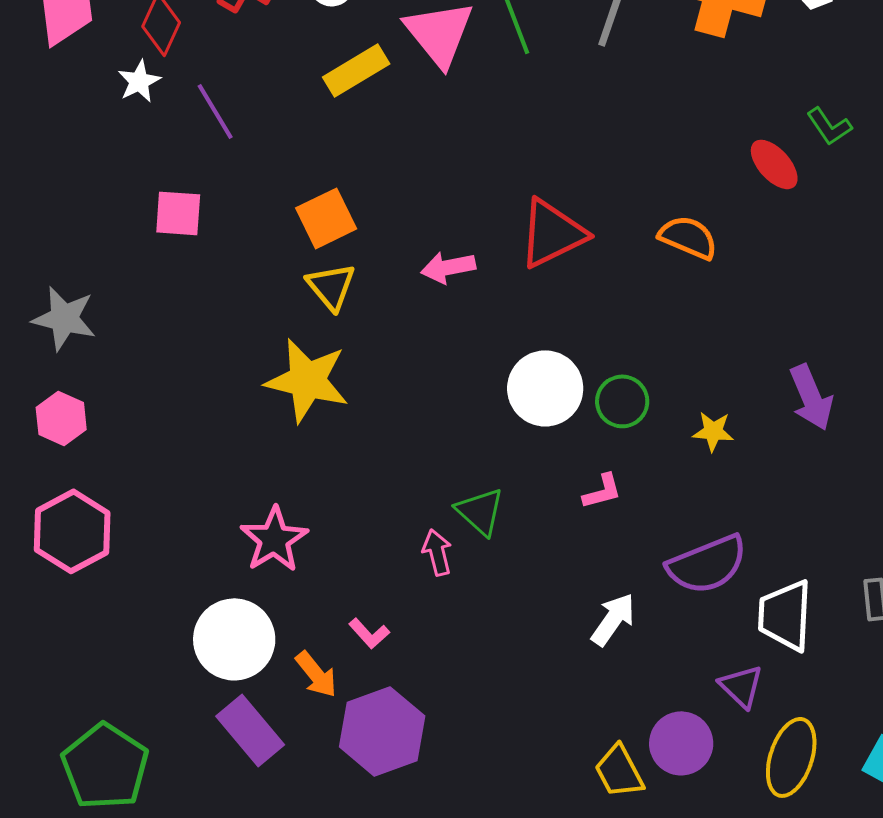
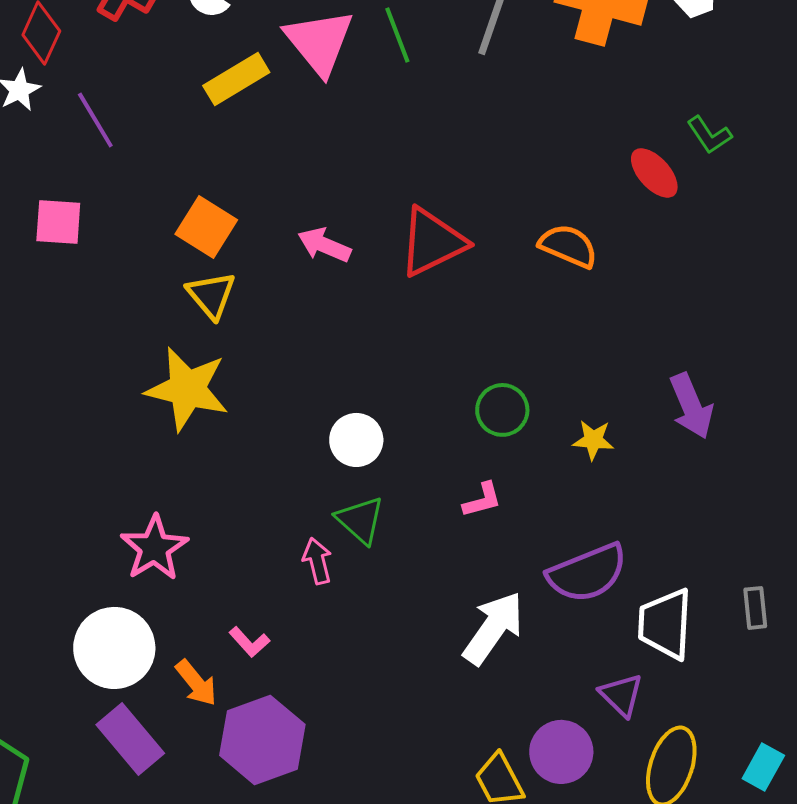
orange square: (326, 218) -> (206, 227), turned -32
pink arrow: (448, 267) -> (324, 245), moved, turned 34
white circle: (545, 388) -> (356, 440), moved, size x0.7
white arrow: (613, 619) -> (493, 628), size x1.4

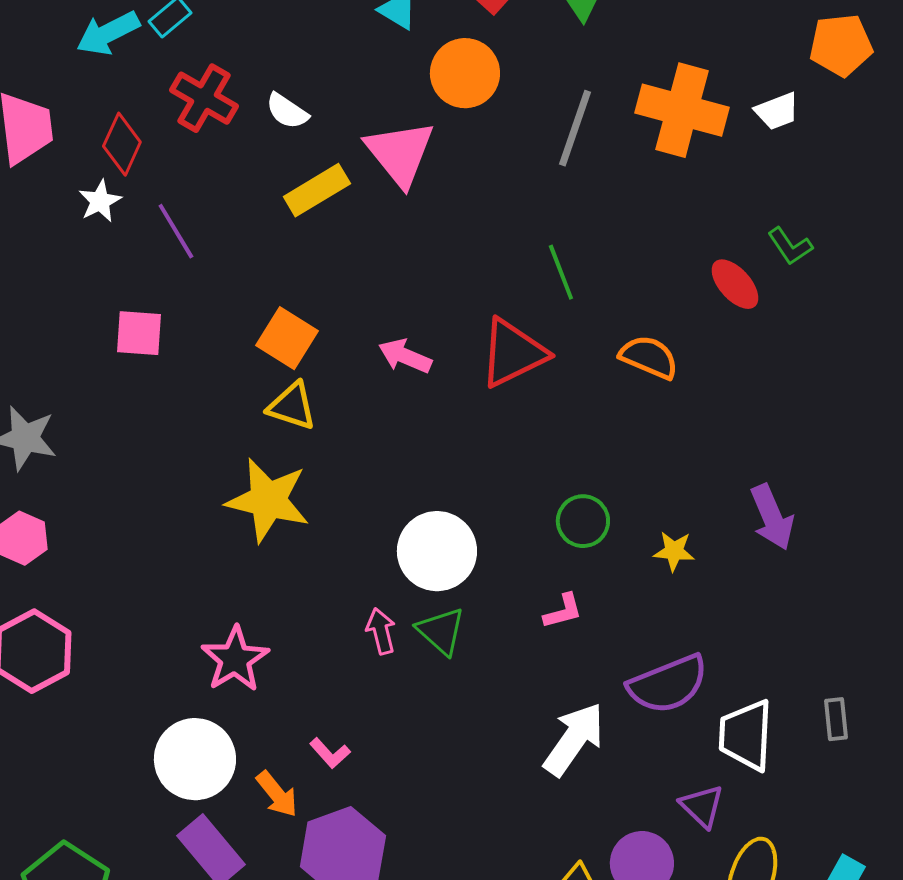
green line: (397, 35) -> (561, 272), moved
yellow triangle: (211, 295) -> (292, 406), turned -32
white circle: (356, 440) -> (437, 551), size x1.5
pink arrow: (317, 561) -> (381, 631), moved

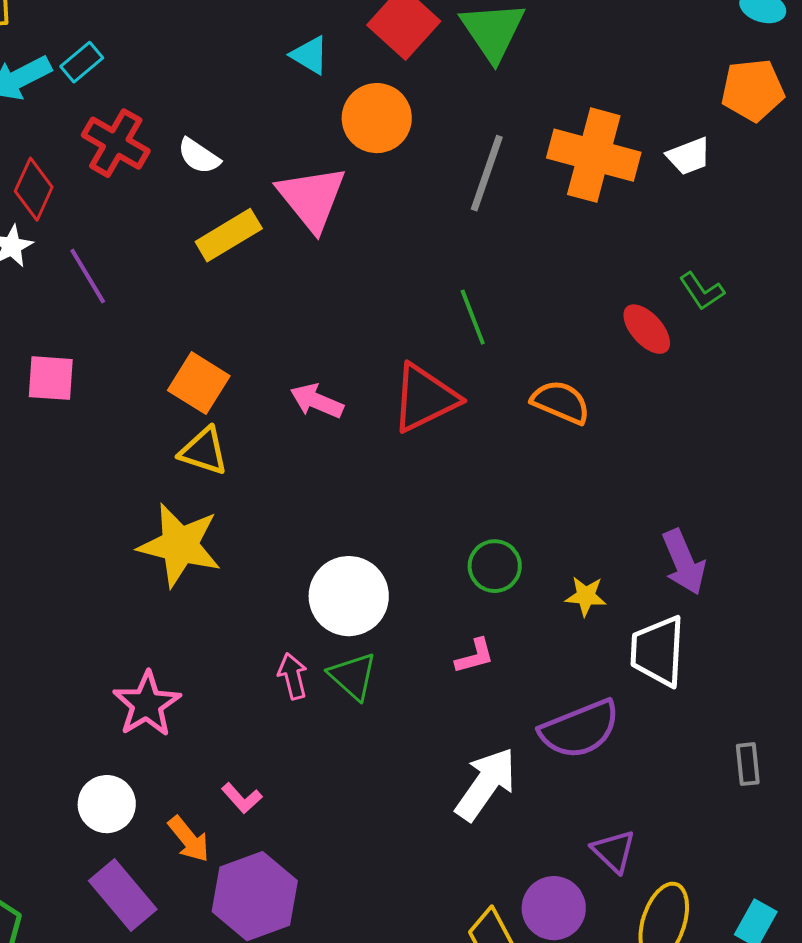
white trapezoid: (746, 735) -> (658, 651), moved
white circle: (195, 759) -> (107, 804), size x0.7

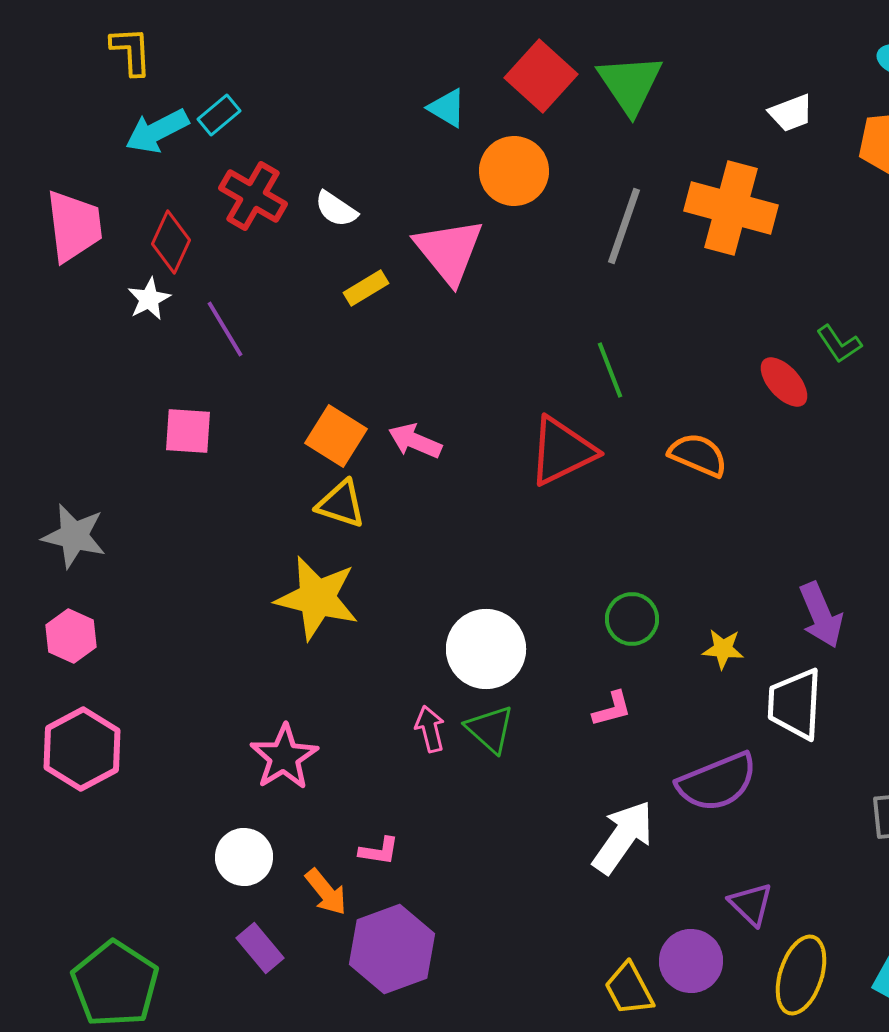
white trapezoid: (689, 156) -> (791, 113), moved
yellow rectangle: (229, 235) -> (366, 288), size x0.7
pink arrow: (317, 401) -> (415, 441), moved
pink L-shape: (242, 798) -> (379, 851), turned -39
purple rectangle: (123, 895) -> (260, 948), size x0.7

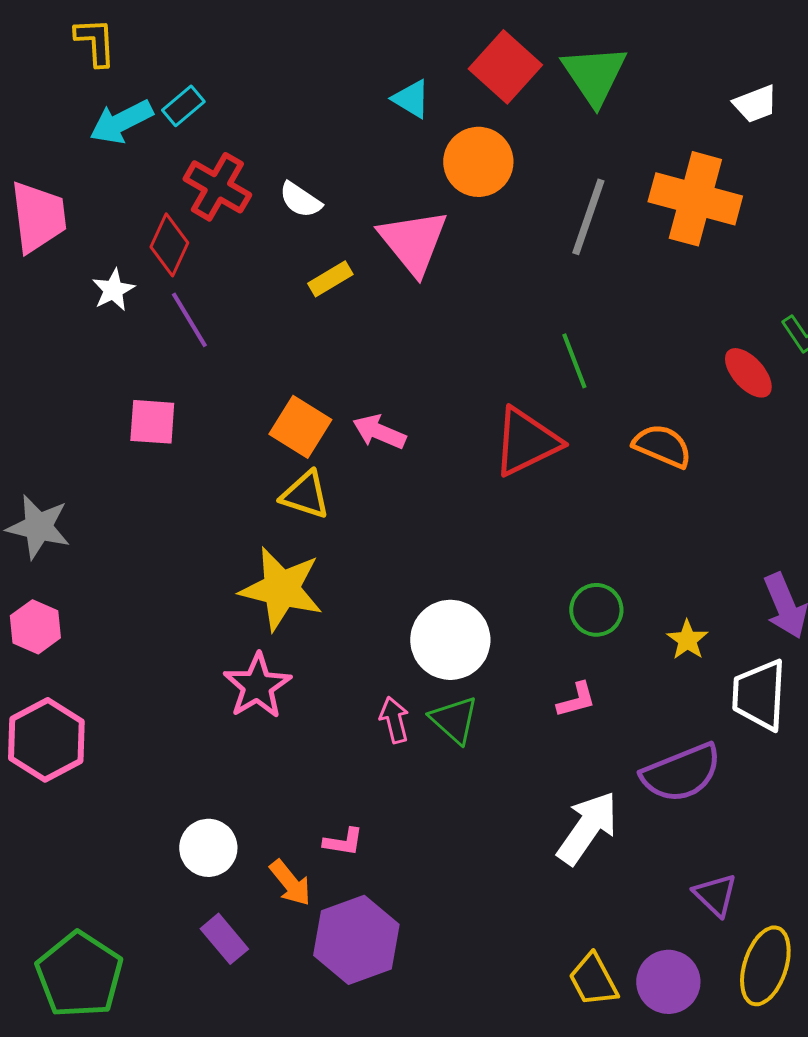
red diamond: (171, 242) -> (169, 245), moved
yellow star: (723, 649) -> (687, 640), turned 30
pink star: (284, 757) -> (257, 686), moved
purple circle: (691, 961) -> (668, 982), moved

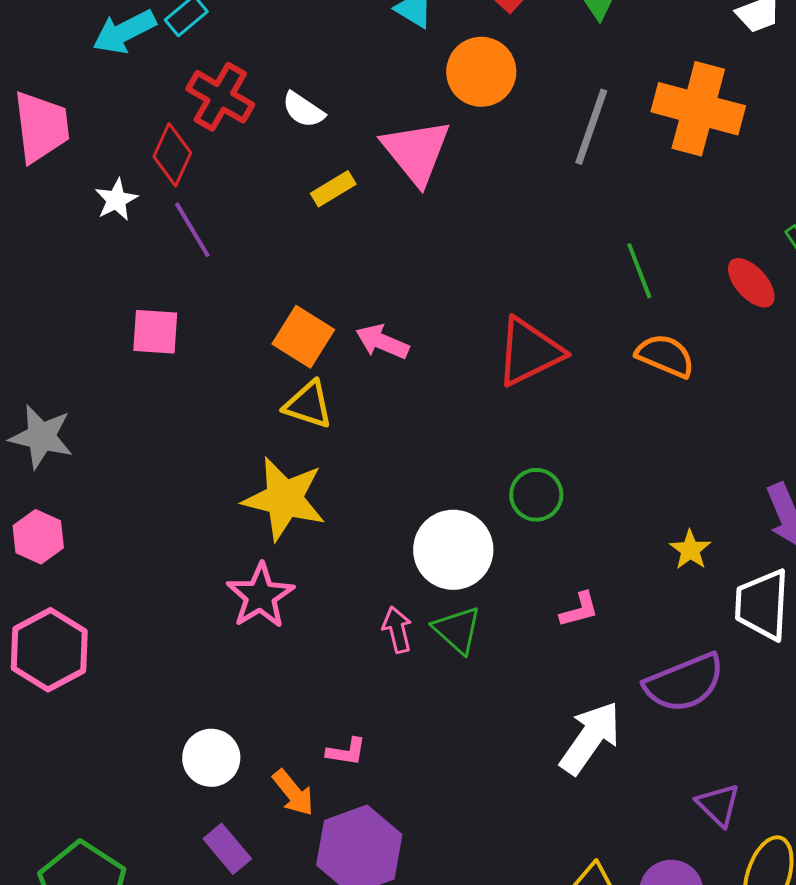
green line: (574, 361) -> (639, 271), moved
green circle: (596, 610) -> (536, 495), moved

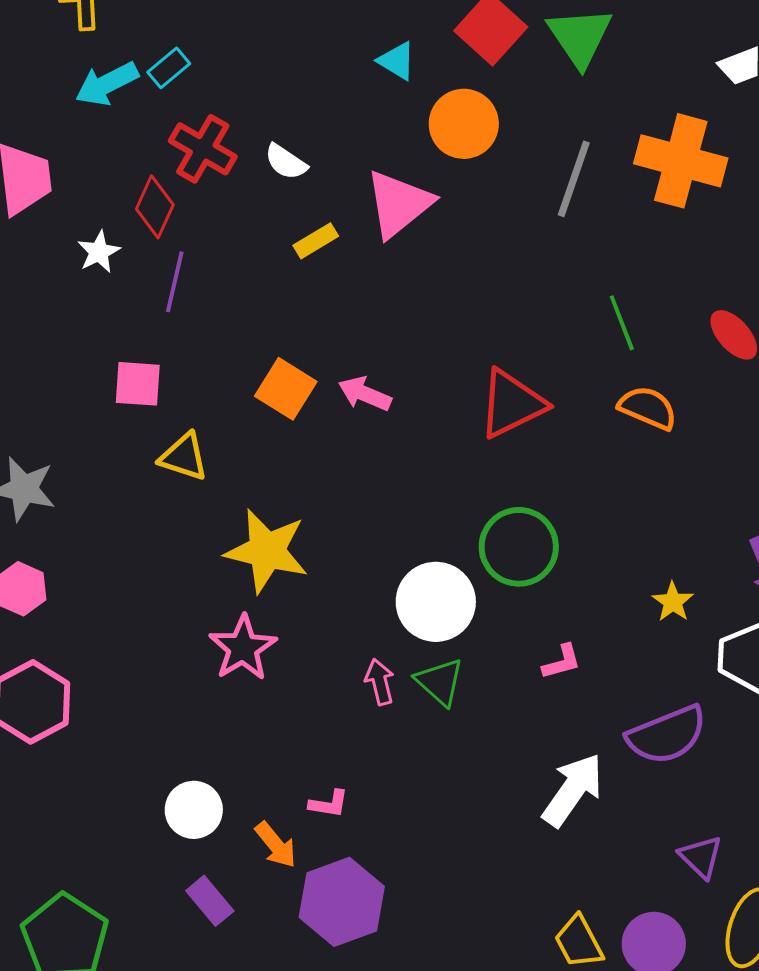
pink triangle: (416, 152) -> (399, 204), turned 30
purple line: (192, 230) -> (175, 282), turned 44
yellow triangle: (308, 405) -> (184, 457), moved
green circle: (536, 495) -> (519, 547), size x1.5

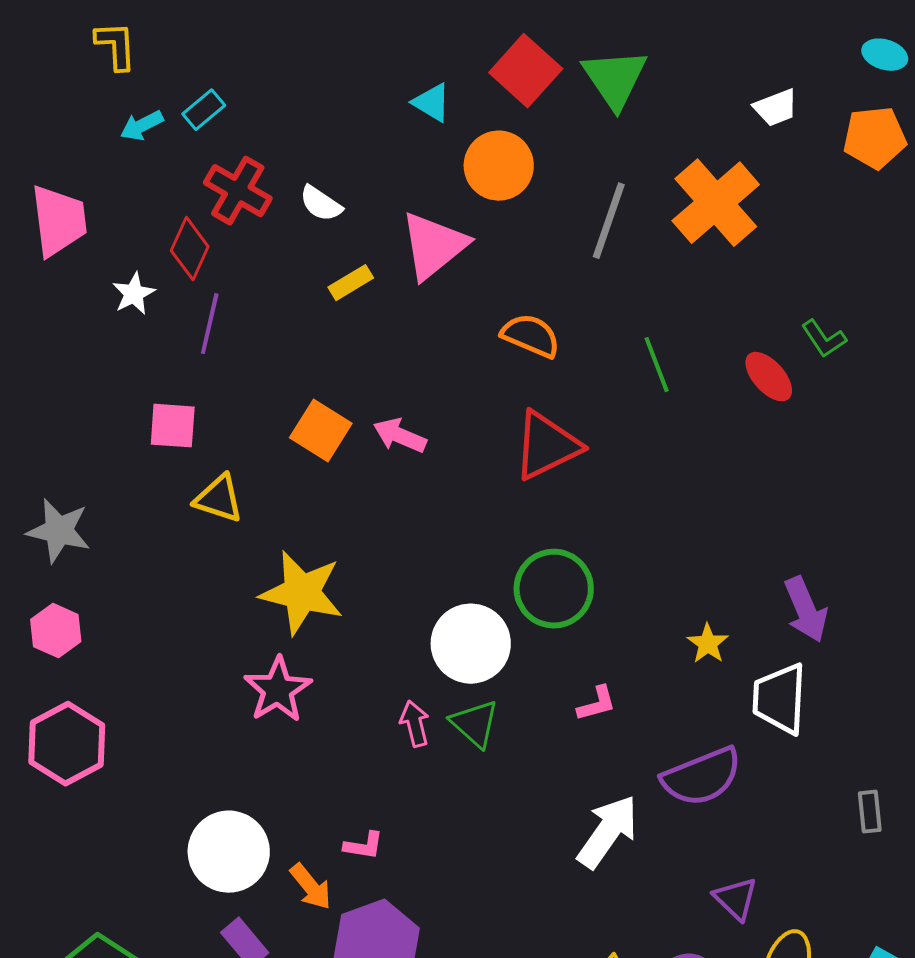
cyan arrow: (107, 84) -> (142, 126), size x0.7
orange cross: (681, 161) -> (716, 203), turned 34
orange semicircle: (648, 408) -> (531, 336), moved
white circle: (194, 810) -> (229, 852), size x1.4

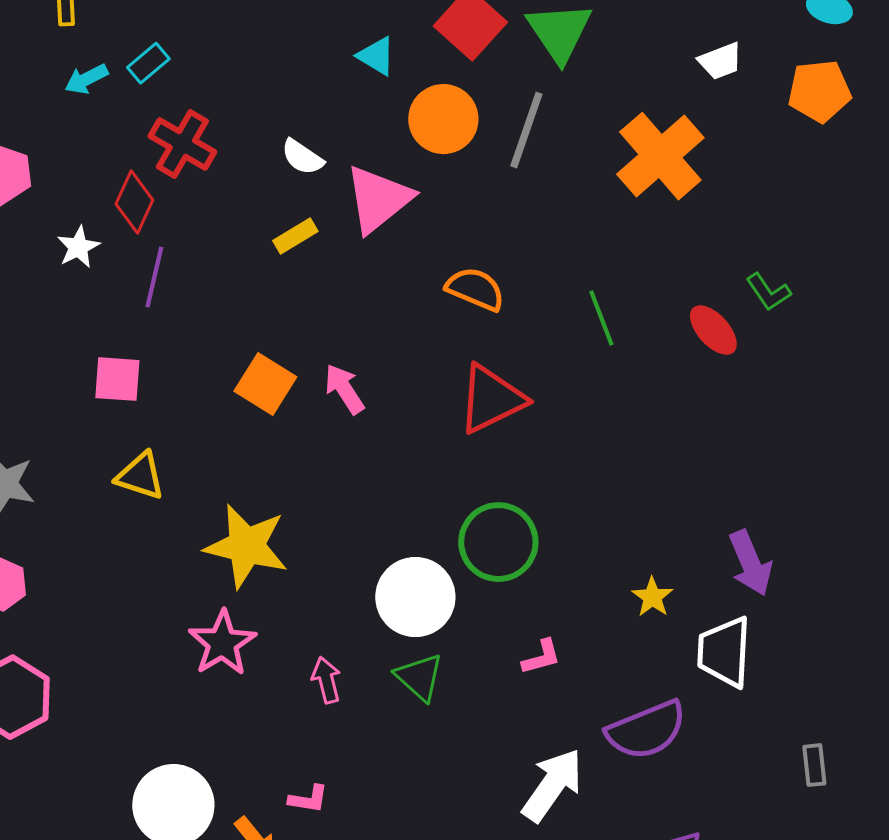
white semicircle: (321, 204) -> (302, 157), moved
gray line: (609, 221) -> (526, 130), moved
pink arrow: (400, 436) -> (344, 389), turned 34
yellow triangle: (219, 499) -> (140, 476), moved
pink arrow: (415, 724) -> (326, 680), moved

